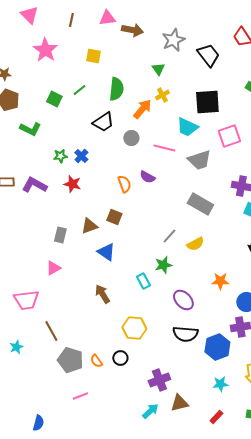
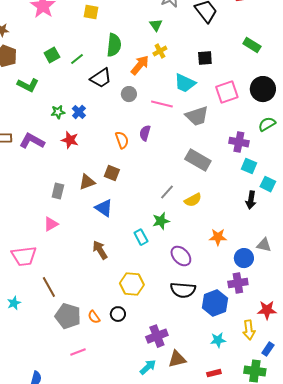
green line: (79, 90) -> (77, 59), moved
green square: (54, 99) -> (52, 55), turned 35
black square: (207, 102) -> (205, 58), size x0.6
purple semicircle: (147, 177) -> (145, 133), turned 77
red rectangle: (216, 417) -> (214, 373), turned 32

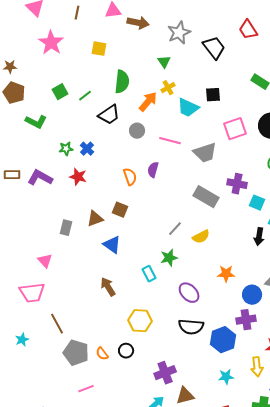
cyan trapezoid: (185, 83) -> (188, 108), moved
purple cross: (239, 142) -> (237, 184), moved
pink triangle: (51, 224) -> (45, 261), moved, turned -42

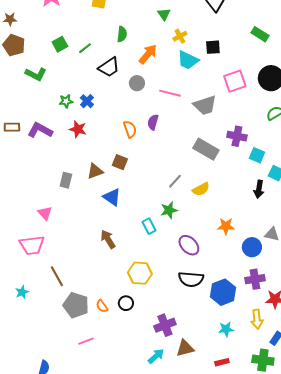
green semicircle: (122, 82) -> (122, 34), size x0.7
yellow cross: (168, 88) -> (180, 36), moved
purple cross: (246, 320) -> (255, 279), moved

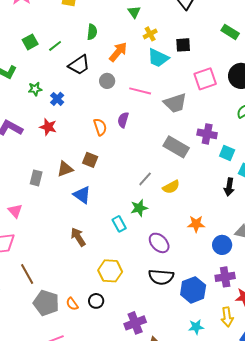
green star: (66, 101) -> (35, 89), moved

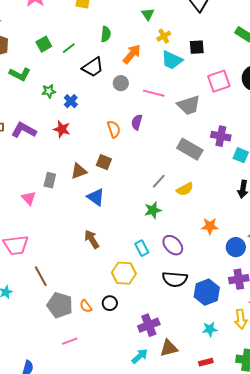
pink triangle: (15, 211) -> (29, 198), moved
cyan rectangle: (119, 224) -> (142, 248), moved

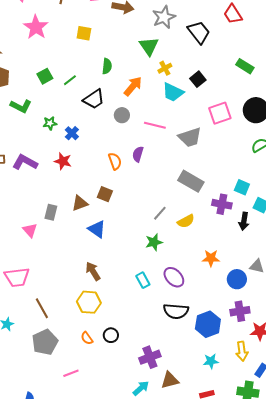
green triangle: (148, 14) -> (149, 46), size x1.5
black square: (197, 47) -> (198, 79), turned -35
purple cross: (221, 136) -> (222, 204), moved
yellow hexagon: (124, 273) -> (89, 302), moved
gray pentagon: (60, 305) -> (45, 342), moved, turned 30

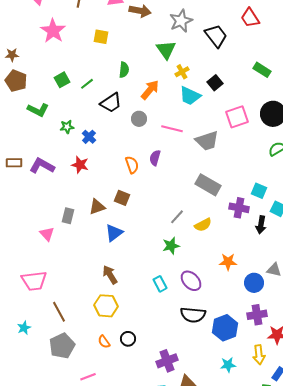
blue triangle: (97, 229) -> (114, 233), turned 48

